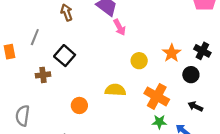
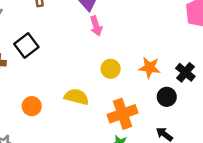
orange star: (172, 53) -> (150, 68), turned 30
orange cross: (157, 96) -> (122, 114), turned 30

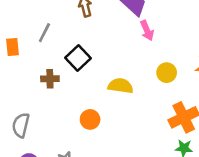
yellow semicircle: (77, 97) -> (121, 86), moved

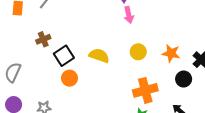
black square: (78, 58) -> (64, 56), moved
brown cross: (50, 79) -> (43, 39), turned -32

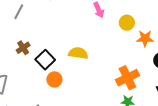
yellow circle: (138, 52) -> (127, 23), moved

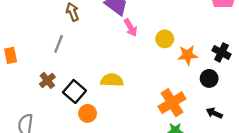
gray line: (19, 12) -> (59, 44), moved

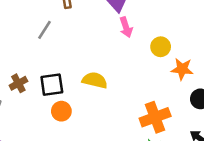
brown cross: (47, 80) -> (18, 83), moved
black square: (74, 91) -> (52, 85), turned 30

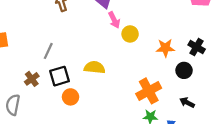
gray line: (45, 30) -> (48, 51), moved
yellow circle: (161, 47) -> (130, 34), moved

